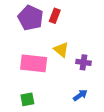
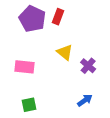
purple cross: (83, 62) -> (88, 66), turned 32
pink rectangle: (34, 63) -> (25, 67), moved, size x0.7

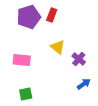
purple pentagon: (32, 19) -> (29, 17), turned 30
blue arrow: (85, 100) -> (84, 84), moved

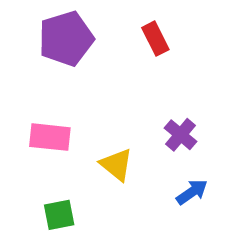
red rectangle: (52, 15) -> (155, 39), moved, turned -48
yellow triangle: (58, 47) -> (116, 165), moved

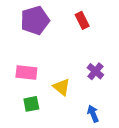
blue arrow: (192, 192) -> (93, 114), moved, turned -77
green square: (59, 215) -> (31, 104), moved

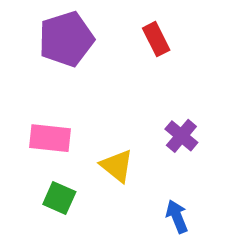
green square: (31, 104) -> (59, 198), turned 35

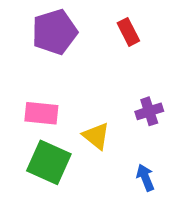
purple cross: (181, 136) -> (149, 111), turned 32
green square: (59, 198) -> (49, 162), size x1.6

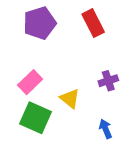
red rectangle: (128, 32) -> (93, 23), size x1.4
pink rectangle: (41, 113) -> (30, 82), turned -50

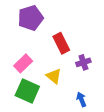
red rectangle: (93, 23) -> (61, 43), moved

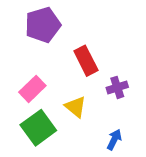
green square: (27, 91) -> (38, 128), turned 30
blue arrow: (81, 99) -> (114, 140), turned 48

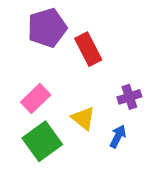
red rectangle: (86, 61) -> (88, 49), moved
blue arrow: (114, 140) -> (118, 136), moved

